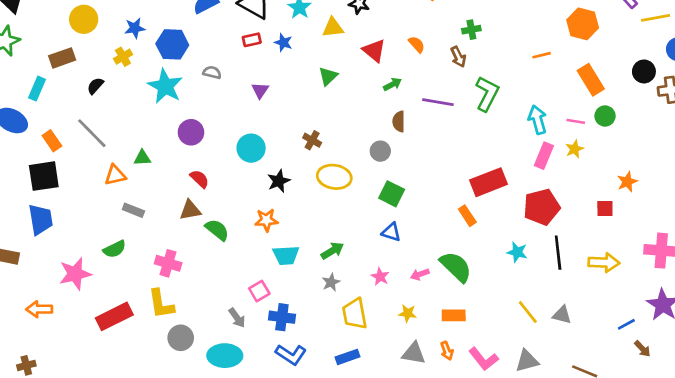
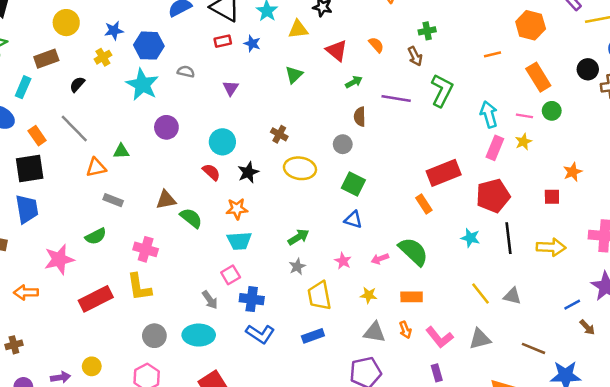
red semicircle: (199, 179) -> (211, 172), moved
cyan trapezoid: (286, 255) -> (239, 241), moved
gray circle: (181, 338) -> (154, 336), moved

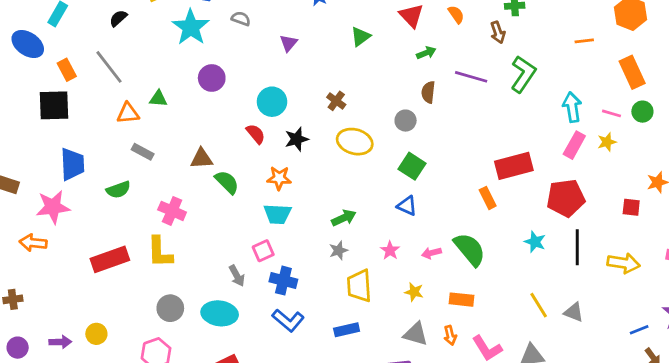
blue trapezoid: (27, 209) -> (72, 164), moved
pink star: (59, 259) -> (53, 207), moved

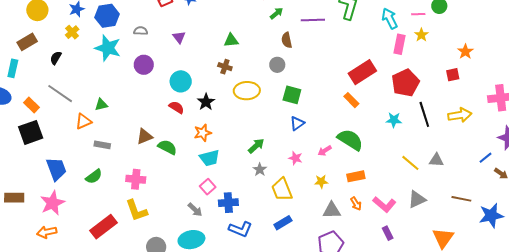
green triangle: (361, 37) -> (231, 40), moved, turned 49
purple circle: (212, 78) -> (144, 65), moved
blue triangle: (407, 206) -> (297, 123), turned -42

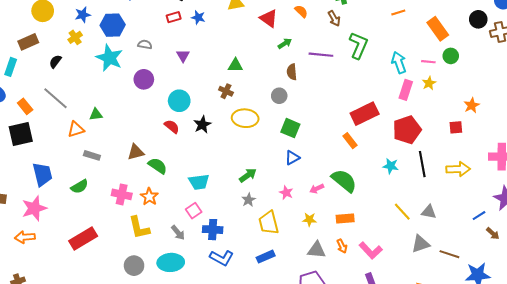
orange star: (203, 133) -> (149, 197), moved, turned -30
gray triangle: (417, 199) -> (421, 244), moved
yellow L-shape: (136, 210) -> (139, 228), moved

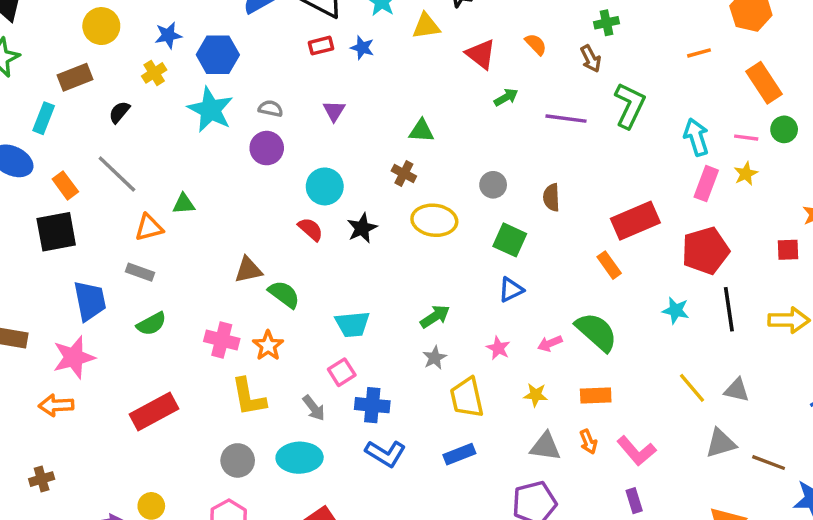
gray semicircle: (145, 45) -> (271, 109), moved
brown semicircle: (292, 72) -> (551, 197), moved
gray rectangle: (92, 155) -> (140, 272), moved

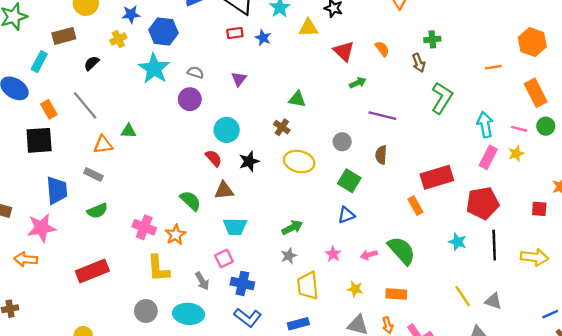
purple line: (566, 119) -> (382, 116), moved
brown triangle: (248, 270) -> (224, 190), moved

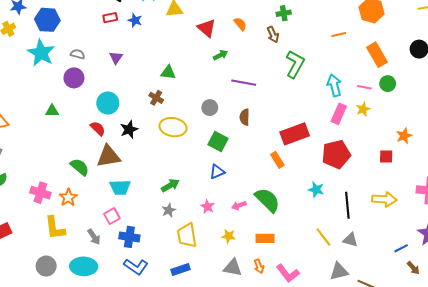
green triangle: (129, 131) -> (52, 111), moved
brown triangle: (224, 190) -> (109, 156), size x1.4
black line: (494, 245) -> (347, 205), moved

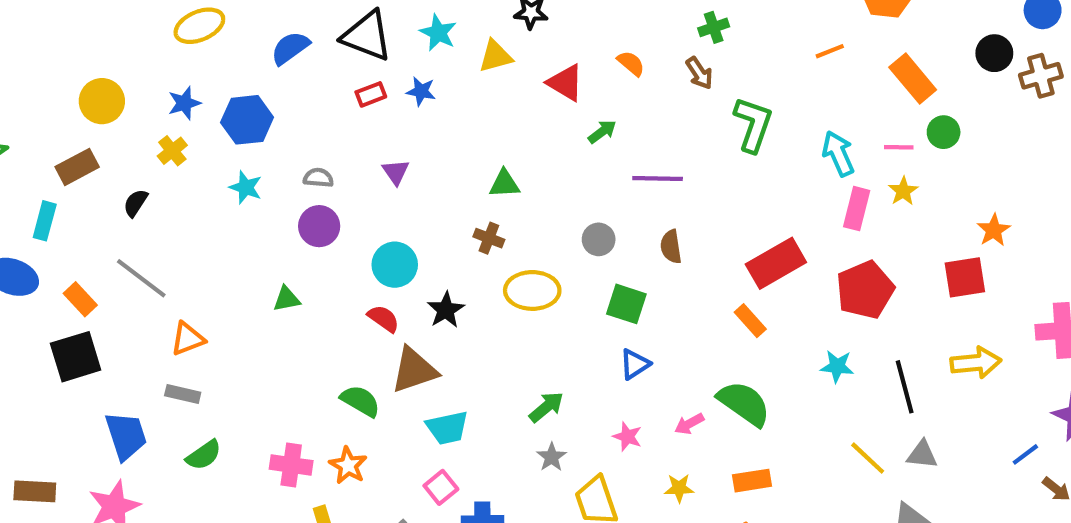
cyan star: (41, 53) -> (246, 187), size x0.6
red square: (386, 157) -> (965, 277), size x1.5

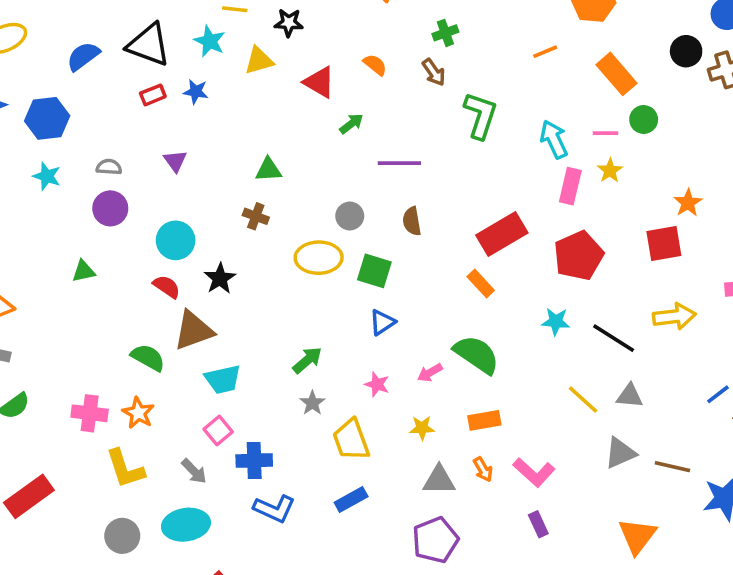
yellow ellipse: (532, 290) -> (319, 258), moved
black line: (905, 387) -> (614, 338), turned -42

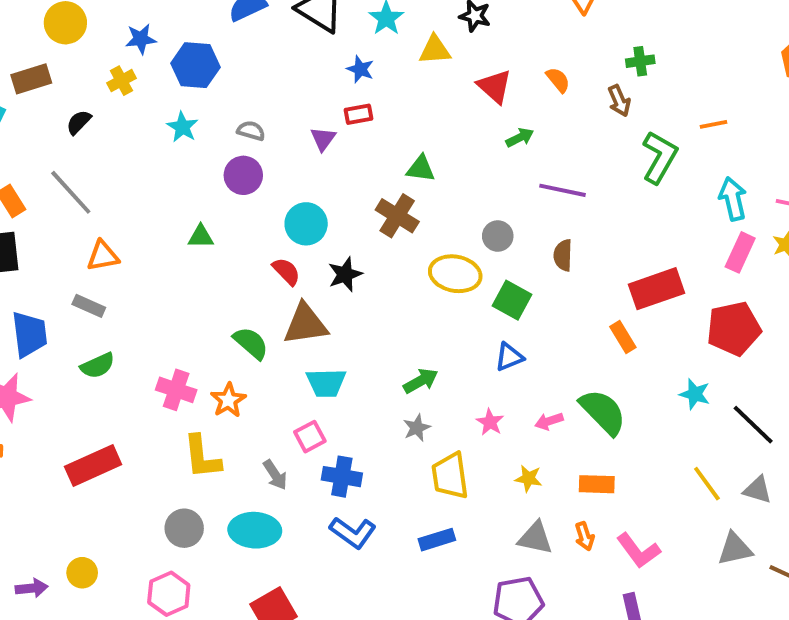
orange line: (545, 52) -> (714, 124), moved
red rectangle: (153, 95) -> (359, 114), moved
brown cross: (256, 216) -> (397, 216), size x1.5

